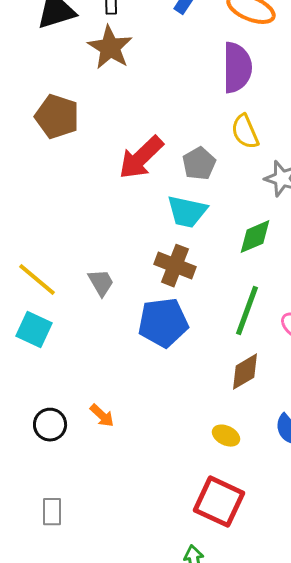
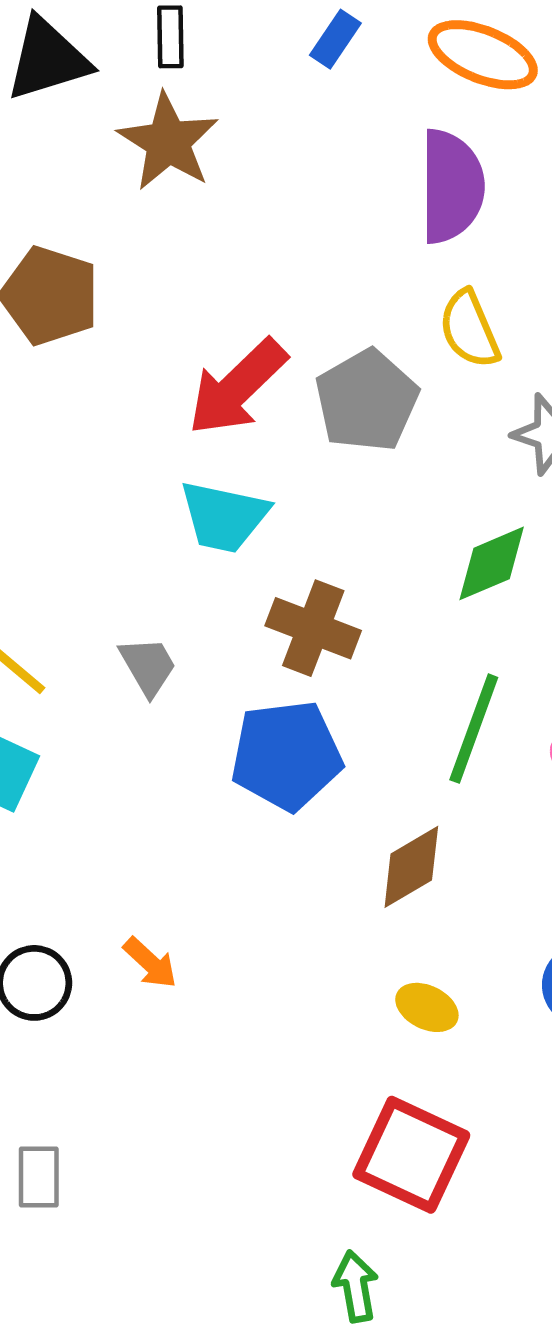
gray pentagon: (199, 164) -> (367, 401), size x1.4
cyan trapezoid: (187, 212) -> (224, 517), moved
brown diamond: (245, 372) -> (411, 867), moved

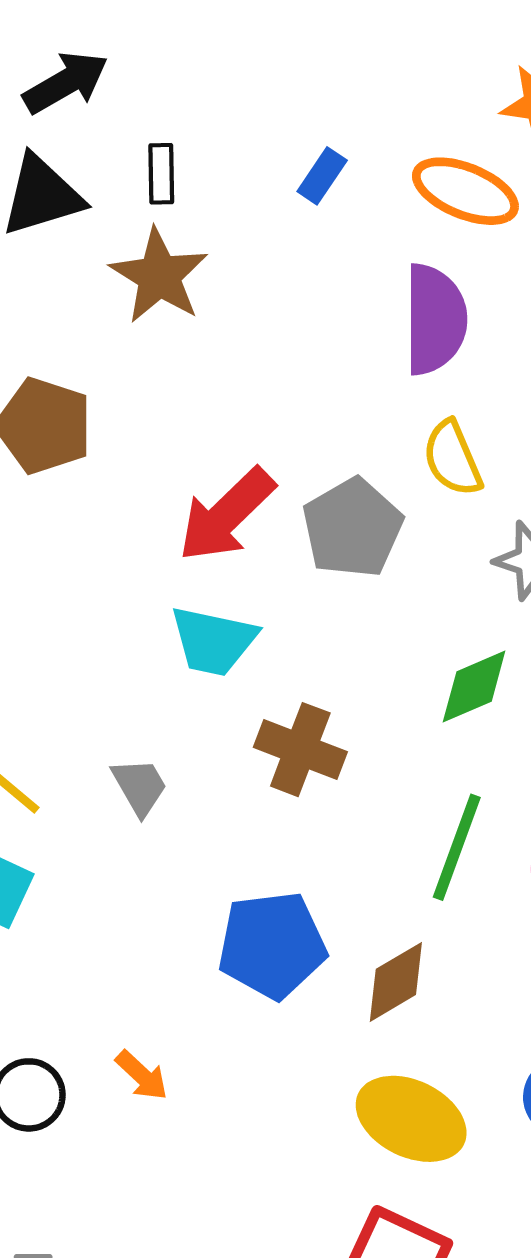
blue pentagon: (286, 755) -> (272, 945), moved
yellow ellipse: (427, 1007) -> (411, 1119), size x1.8

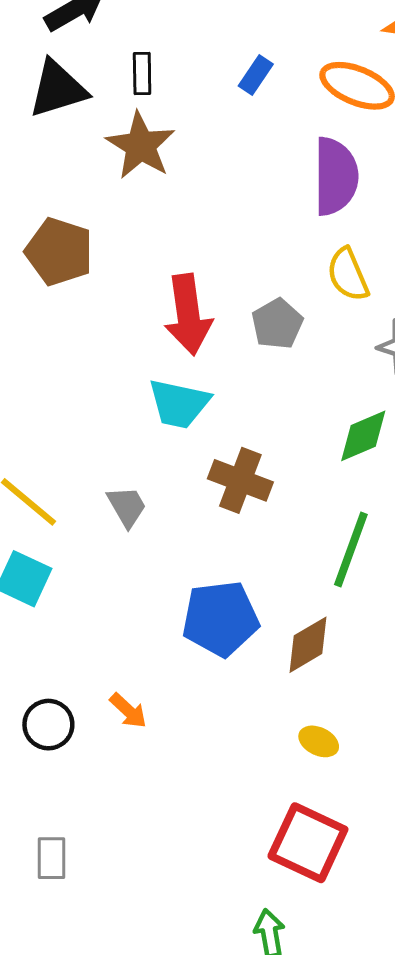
red arrow: (226, 515) -> (188, 315), turned -54
gray pentagon: (352, 528) -> (277, 324), size x0.7
yellow ellipse: (411, 1119) -> (319, 741), size x0.5

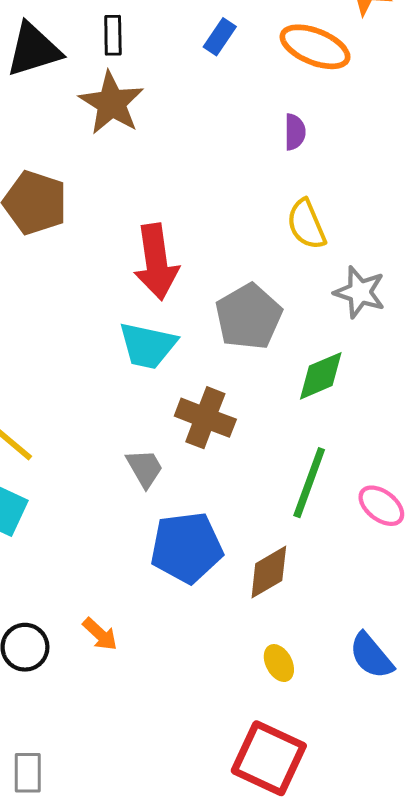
purple semicircle: (336, 176) -> (295, 132), size x0.5
gray pentagon: (277, 324) -> (249, 317), moved, size x1.4
gray trapezoid: (127, 506) -> (145, 468), moved
yellow ellipse: (319, 741) -> (279, 663), turned 36

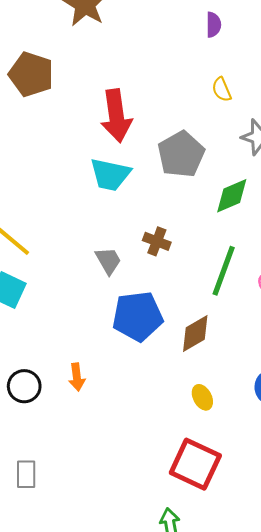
yellow semicircle: (306, 224) -> (222, 89), size x0.7
brown cross: (205, 418) -> (157, 241), moved, size x0.7
orange arrow: (100, 634) -> (77, 377), turned 40

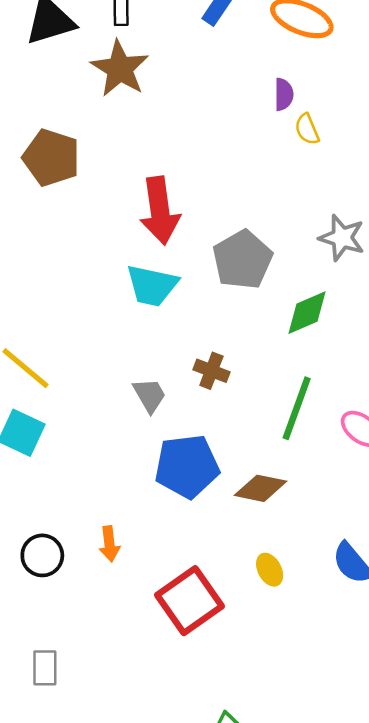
yellow semicircle: (222, 89) -> (307, 129), moved
brown diamond: (195, 334) -> (261, 488), turned 42
red square: (195, 464) -> (189, 601), moved, turned 30

